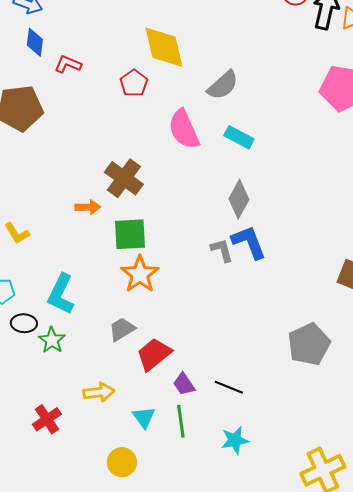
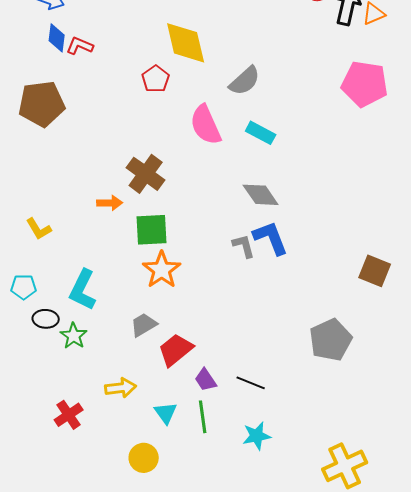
red L-shape: (68, 64) -> (80, 46), moved
gray diamond: (239, 199) -> (261, 195), turned -63

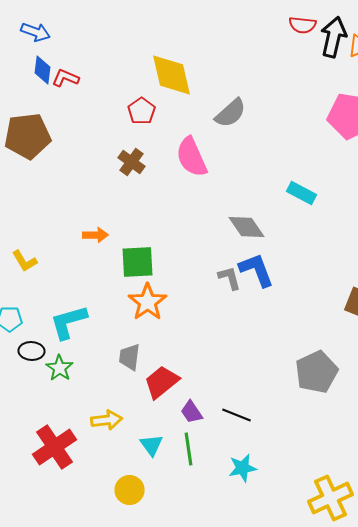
cyan rectangle: (261, 133) -> (302, 193), moved
brown cross: (146, 174) -> (132, 162), moved, size x0.7
cyan L-shape: (83, 290) -> (68, 322), turned 48
gray trapezoid: (144, 325) -> (130, 357), turned -52
red cross: (69, 415) -> (54, 447), size x1.5

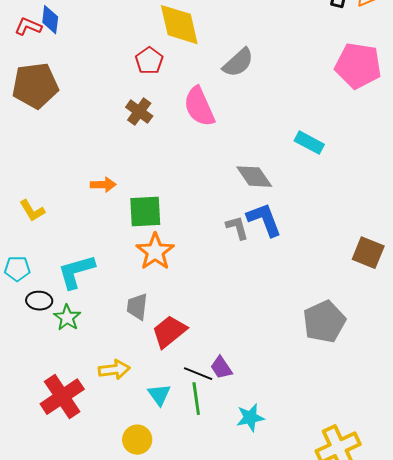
red L-shape: (66, 78) -> (28, 27), moved
purple trapezoid: (192, 412) -> (221, 368), moved
black line: (236, 415) -> (198, 374), moved

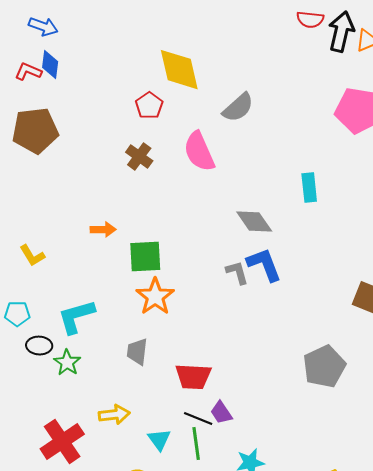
cyan rectangle: (309, 143) -> (309, 188), turned 56
red trapezoid: (169, 332) -> (193, 377), moved, turned -138

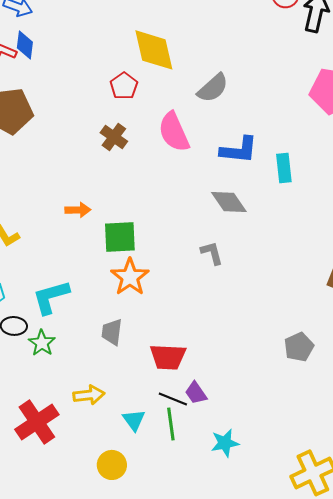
blue L-shape: (264, 265) -> (239, 150), moved, turned 117
gray pentagon: (324, 367) -> (299, 347), size x0.7

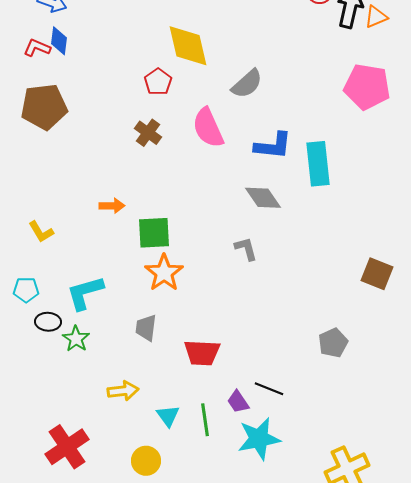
cyan rectangle: (284, 168) -> (318, 164), size x1.5
purple trapezoid: (196, 393) -> (238, 402), moved
black line: (173, 399) -> (269, 389), moved
red cross: (37, 422) -> (67, 447), moved
cyan star: (225, 443) -> (259, 439), size x1.5

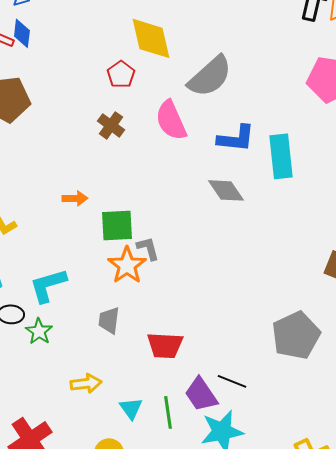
gray semicircle: (247, 84) -> (210, 76), size x1.4
gray L-shape: (246, 249) -> (148, 248), moved
gray pentagon: (333, 343) -> (296, 335), size x1.6
purple trapezoid: (238, 402) -> (201, 394), size x1.5

